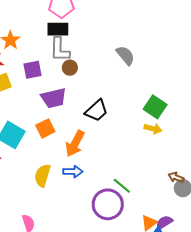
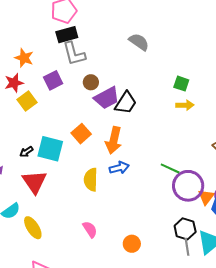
brown circle: (70, 68) -> (91, 82), moved
purple trapezoid: (54, 98) -> (107, 98), moved
green square: (155, 107) -> (181, 84), size x0.7
purple circle: (108, 204) -> (188, 186), moved

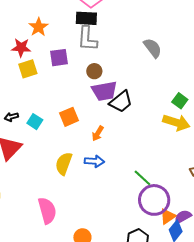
yellow arrow: (185, 105) -> (176, 122), size x1.5
orange arrow: (114, 140) -> (98, 133), size x0.6
cyan square: (50, 149) -> (35, 122), size x0.6
pink semicircle: (90, 229) -> (47, 211), size x1.5

